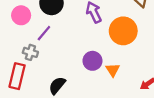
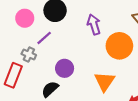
purple circle: (92, 61) -> (65, 68), moved
orange triangle: (113, 70) -> (105, 81), size x1.5

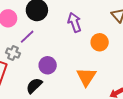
orange circle: (119, 46) -> (100, 42), size x0.7

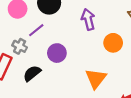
purple circle: (48, 65) -> (57, 53), moved
black semicircle: (34, 86) -> (32, 73), moved

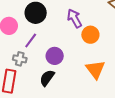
orange circle: (113, 43) -> (90, 35), moved
black semicircle: (32, 73) -> (47, 78), moved

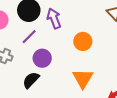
purple arrow: (74, 18) -> (54, 18), moved
purple line: (31, 41) -> (29, 37), moved

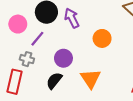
purple line: (29, 37) -> (37, 39), moved
orange triangle: (83, 78) -> (91, 79), moved

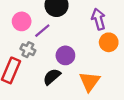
purple arrow: (72, 18) -> (98, 19), moved
pink circle: (18, 24) -> (22, 21), moved

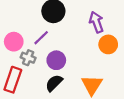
pink circle: (22, 21) -> (14, 42), moved
purple circle: (65, 55) -> (56, 60), moved

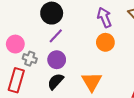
purple arrow: (96, 22) -> (104, 17), moved
purple line: (41, 38) -> (56, 36), moved

